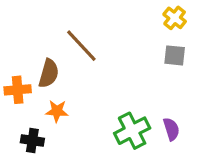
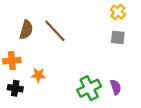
brown semicircle: (49, 73) -> (26, 30), moved
black cross: (32, 140) -> (15, 88), moved

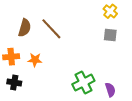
orange star: (38, 75) -> (35, 60), moved
purple semicircle: (116, 87) -> (110, 90), moved

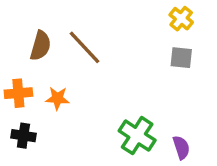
green cross: (83, 83) -> (137, 136), turned -30

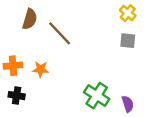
brown semicircle: (40, 46) -> (30, 19), moved

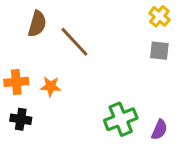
green cross: (97, 96) -> (121, 119), turned 35
purple semicircle: (128, 104) -> (159, 130), turned 42

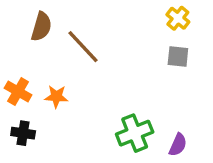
orange cross: (16, 82) -> (18, 91), turned 35

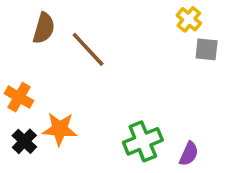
gray square: (178, 57) -> (207, 49), moved
orange star: (56, 96) -> (60, 129), moved, size x1.4
black cross: (23, 133) -> (24, 141), turned 35

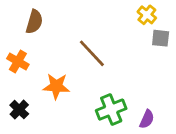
brown line: (88, 49) -> (92, 53), moved
orange cross: (19, 97) -> (18, 62), moved
orange star: (60, 129) -> (56, 86), moved

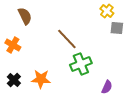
brown semicircle: (34, 22) -> (25, 16), turned -42
orange star: (56, 86) -> (41, 79), moved
green cross: (111, 110) -> (81, 64), moved

